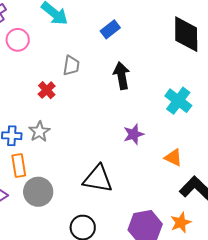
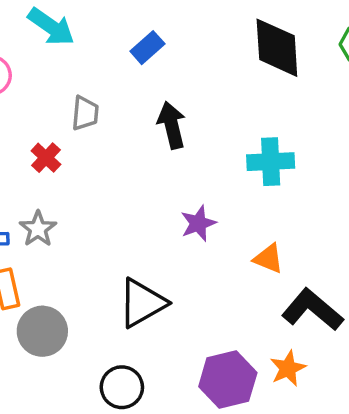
cyan cross: (178, 101) -> (271, 162), turned -36
black triangle: (98, 179) -> (142, 303), turned -36

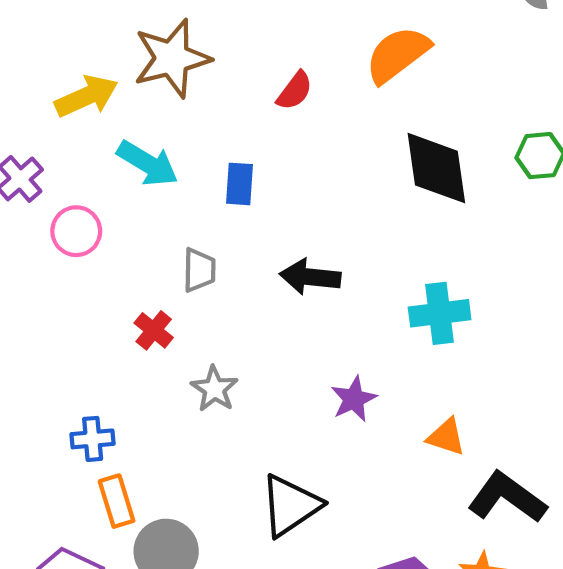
blue rectangle: (147, 48) -> (239, 184), moved, turned -40
black arrow: (172, 125) -> (310, 277), turned -66
gray star: (38, 229) -> (214, 389), moved

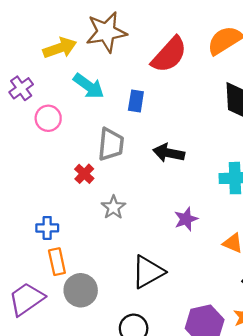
red semicircle: (295, 91) -> (169, 55), size x1.8
gray trapezoid: (199, 270) -> (111, 144), size x1.4

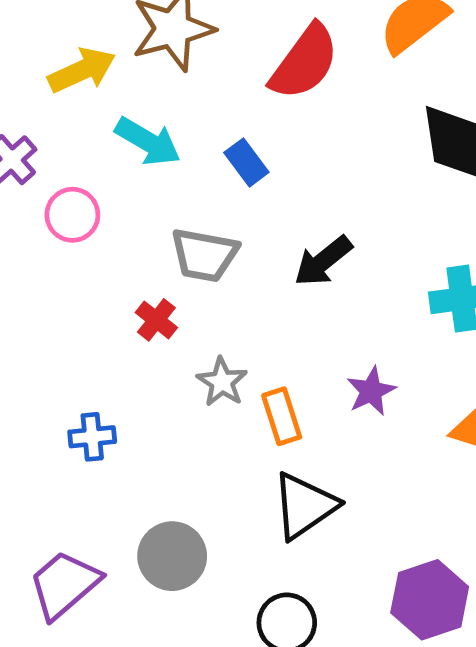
blue rectangle: (136, 101) -> (246, 162), turned -40
gray trapezoid: (111, 144) -> (204, 255), turned 100
black arrow: (169, 153) -> (323, 261), turned -44
orange rectangle: (57, 262) -> (282, 416), moved

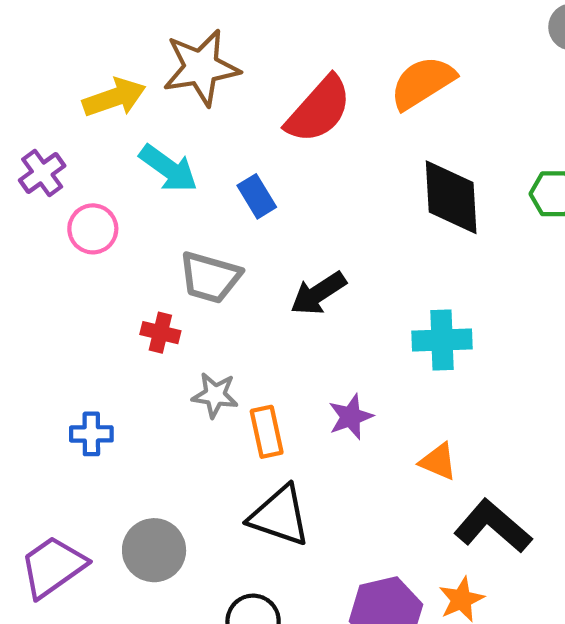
red cross: (156, 320) -> (160, 333), turned -30
gray star: (222, 382) -> (215, 395), turned -30
black triangle: (304, 506) -> (280, 516), turned 48

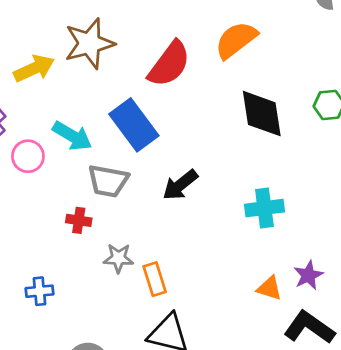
cyan arrow: (168, 168) -> (72, 136), moved
blue rectangle: (257, 196) -> (134, 125), size x1.8
purple star: (351, 417) -> (308, 275), moved

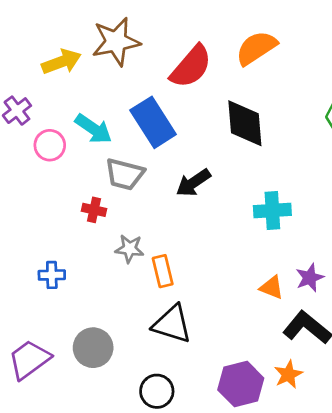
black diamond: (262, 114) -> (245, 123), moved

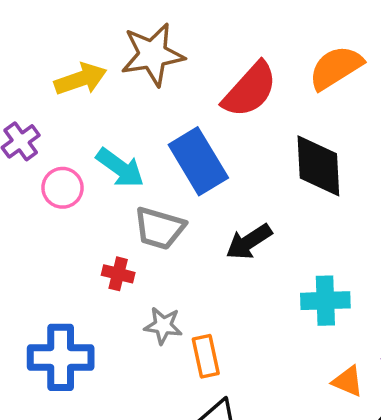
cyan cross: (272, 211) -> (325, 301), moved
blue cross: (52, 275) -> (61, 357), size x1.8

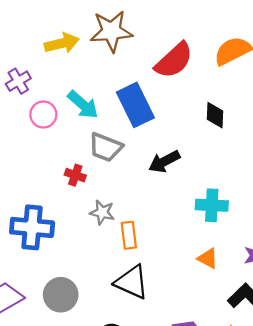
black diamond: (318, 166) -> (215, 115), size x0.6
orange triangle: (348, 381) -> (208, 258), moved

